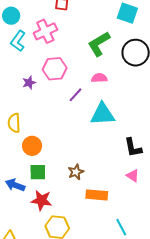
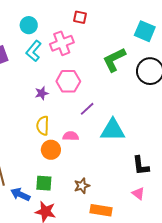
pink semicircle: (99, 78) -> (71, 136), moved
yellow semicircle: (14, 123) -> (43, 126), moved
orange circle: (32, 146) -> (51, 150), moved

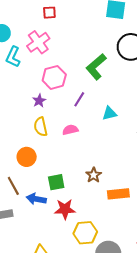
green L-shape: (114, 60) -> (96, 67), moved
purple star: (42, 93) -> (39, 101), moved
cyan triangle: (113, 130) -> (109, 113), size x0.6
orange circle: (51, 150) -> (27, 157), moved

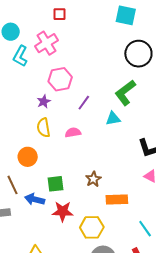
green L-shape: (96, 67) -> (125, 93), moved
yellow hexagon: (85, 233) -> (92, 227), moved

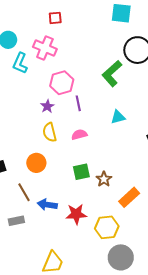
pink cross: (47, 43) -> (45, 48), turned -30
green L-shape: (125, 93) -> (112, 73), moved
purple line: (84, 103) -> (78, 103), moved, turned -42
green square: (56, 184) -> (81, 172), moved
orange rectangle: (117, 200) -> (129, 197), turned -35

